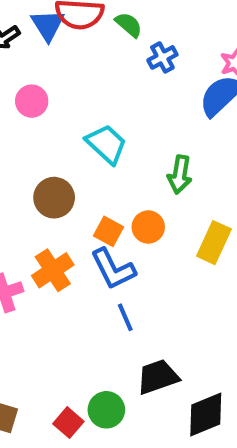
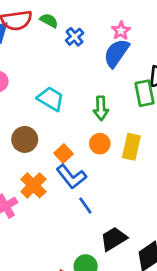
orange circle: (148, 227) -> (100, 144), moved
orange square: (109, 231) -> (63, 154), turned 30

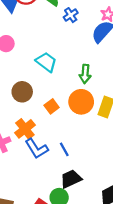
orange circle: (100, 144) -> (81, 102), size x1.5
blue L-shape: (71, 177) -> (37, 149), moved
black trapezoid: (114, 239) -> (71, 179), moved

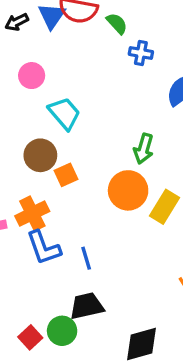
blue cross: (71, 15) -> (141, 53), turned 32
cyan trapezoid: (46, 62) -> (64, 113), moved
orange square: (52, 106) -> (66, 175), moved

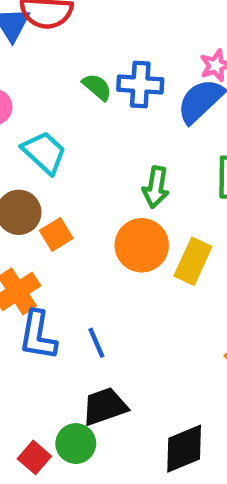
green semicircle: (117, 23) -> (97, 87), moved
blue cross: (141, 53) -> (140, 85), moved, size x1.4
blue L-shape: (44, 248) -> (38, 335), turned 36

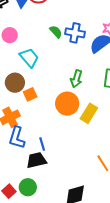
black trapezoid: (105, 406) -> (36, 160), moved

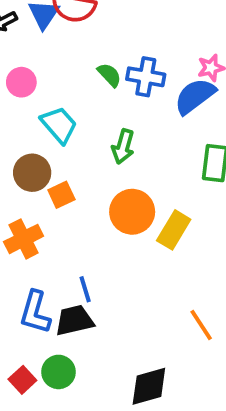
green arrow: (76, 79) -> (123, 147), moved
blue L-shape: (17, 138) -> (35, 312), moved

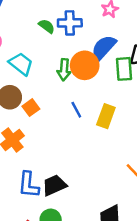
blue semicircle: (195, 96) -> (104, 48), moved
orange circle: (132, 212) -> (85, 65), moved
blue line: (85, 289) -> (76, 110), moved

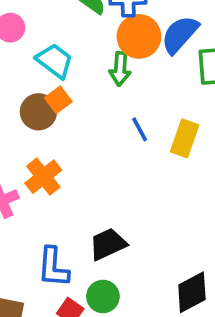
orange circle: (85, 65) -> (139, 36), moved
orange square: (31, 108) -> (58, 100), moved
blue L-shape: (29, 185) -> (53, 267), moved

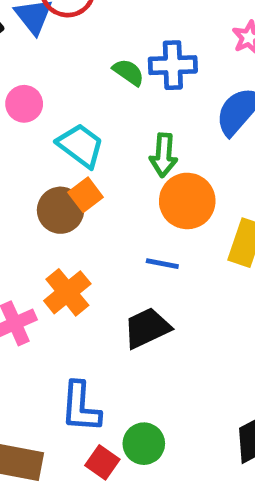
orange circle: (139, 36) -> (187, 201), moved
blue line: (140, 129) -> (162, 264), moved, turned -50
black trapezoid: (108, 244) -> (147, 328), moved

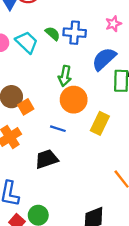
cyan trapezoid: (81, 146) -> (27, 42), moved
orange square: (86, 195) -> (26, 107), moved

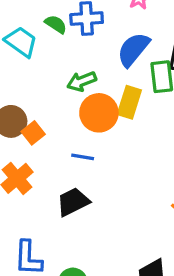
green arrow: (65, 76) -> (82, 81), turned 66
yellow rectangle: (100, 123) -> (129, 102), moved

